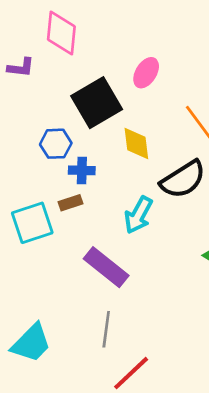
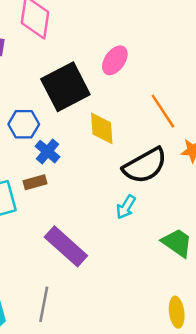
blue cross: (82, 170) -> (48, 152), turned 35
cyan arrow: (138, 215) -> (126, 207), moved, size x0.7
gray line: (106, 329) -> (44, 304), moved

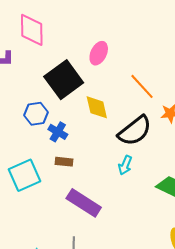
brown rectangle: (35, 182) -> (64, 162), moved, turned 30

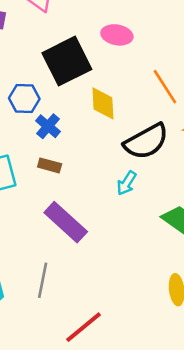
pink ellipse: (99, 53) -> (117, 35), turned 65

